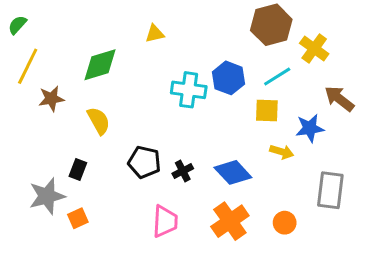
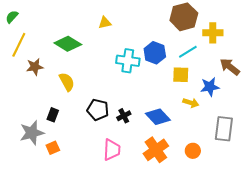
yellow cross: (314, 48) -> (213, 33), turned -36
green diamond: (100, 65) -> (68, 44), turned 48

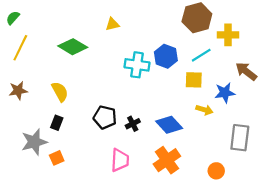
brown star: (35, 67) -> (18, 91), moved
yellow semicircle: (67, 82) -> (60, 92), moved
orange circle: (193, 151) -> (216, 171), moved

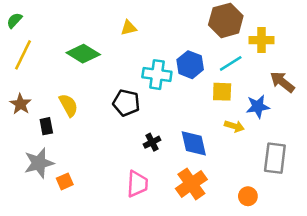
brown star: (18, 91) -> (21, 104), turned -30
black pentagon: (105, 117) -> (126, 103), moved
black rectangle: (57, 123) -> (46, 126), moved, turned -32
blue diamond: (169, 125) -> (194, 143), turned 30

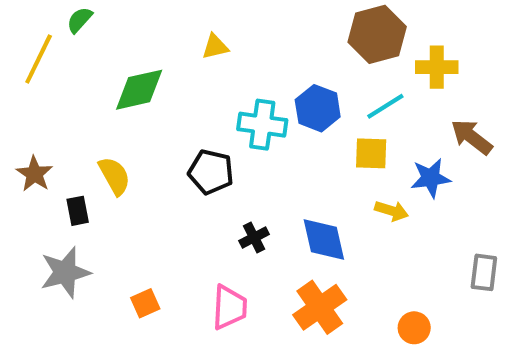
green semicircle: (14, 20) -> (80, 20), moved
green diamond: (83, 54) -> (139, 90), turned -44
yellow line: (23, 55) -> (39, 59), moved
gray rectangle: (275, 158) -> (484, 272), moved, size x0.7
orange square: (65, 181) -> (145, 303), moved

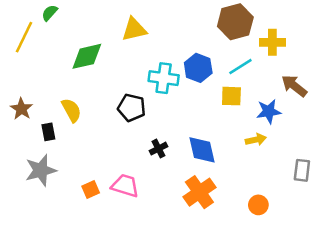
yellow triangle: (215, 47) -> (134, 29), size x1.5
yellow arrow: (392, 211) -> (256, 140), moved, turned -30
pink trapezoid: (229, 307) -> (125, 186), moved, turned -76

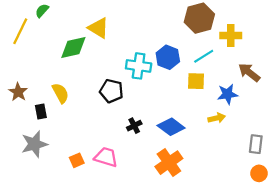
yellow triangle: (134, 29) -> (98, 28), moved, turned 45
blue diamond: (202, 150) -> (171, 127), turned -40
orange circle: (258, 205) -> (259, 173), moved

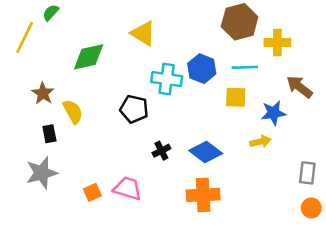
yellow triangle: (98, 28) -> (143, 33), moved
cyan line: (204, 56) -> (245, 67), turned 30
brown star: (18, 92) -> (43, 93), moved
orange cross: (169, 163) -> (203, 195), turned 32

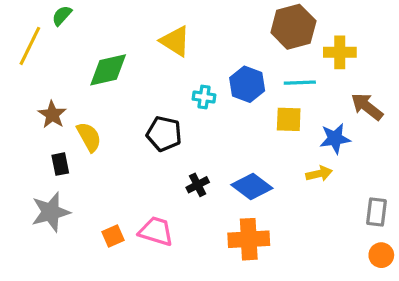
cyan cross: (167, 79) -> (204, 97), size x0.6

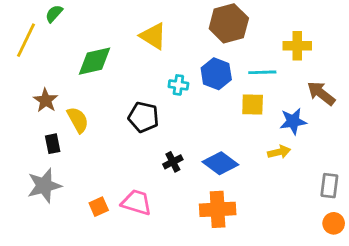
brown hexagon: (293, 27) -> (229, 23), moved

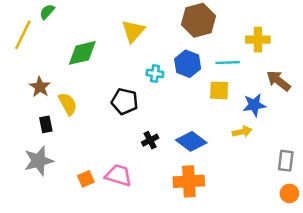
yellow triangle: (153, 36) -> (133, 31), turned 40

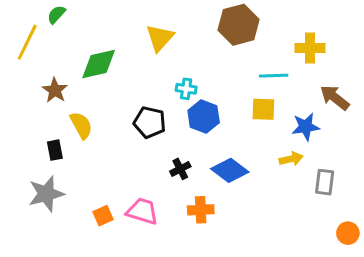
blue hexagon: (188, 64) -> (204, 117), moved
brown star: (40, 87) -> (55, 90), moved
gray rectangle: (286, 161) -> (325, 182), moved
orange cross: (189, 181) -> (201, 210), moved, size x0.7

